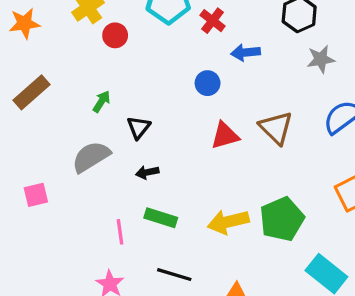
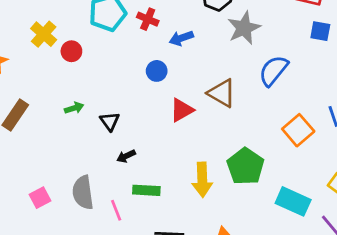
gray star: (321, 59) -> (244, 28), size x1.4
green arrow: (102, 102) -> (74, 108), turned 54
gray semicircle: (91, 157) -> (83, 193), moved, turned -52
yellow arrow: (228, 222) -> (202, 180), turned -64

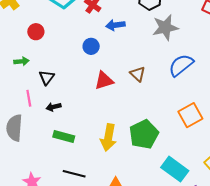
red circle: (71, 51) -> (36, 32), moved
brown triangle: (222, 93) -> (138, 74), size x0.7
pink line: (116, 210) -> (29, 98), moved

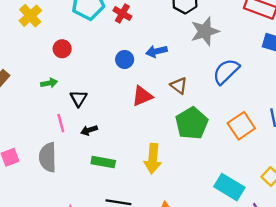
blue arrow: (115, 25) -> (156, 51), moved
green pentagon: (144, 134) -> (192, 123), moved

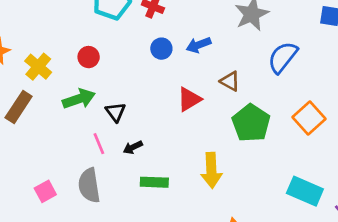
yellow cross: (30, 16) -> (38, 67), moved
blue circle: (125, 59) -> (161, 49), moved
green arrow: (49, 83) -> (79, 99), size x1.6

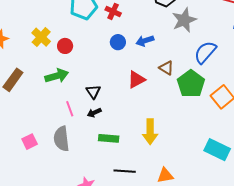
yellow cross: (38, 67) -> (41, 37), moved
black triangle: (116, 112) -> (93, 92), moved
green pentagon: (251, 123) -> (191, 84), moved

